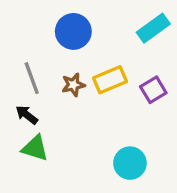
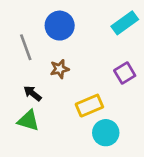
gray line: (32, 78) -> (26, 47), moved
yellow rectangle: (110, 80) -> (89, 106), moved
black arrow: (27, 115) -> (33, 93), moved

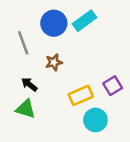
cyan rectangle: (125, 23) -> (84, 21), moved
purple square: (125, 73) -> (113, 86), moved

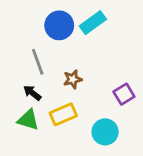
gray line: (23, 43) -> (38, 62), moved
brown star: (54, 62) -> (73, 79), moved
yellow rectangle: (81, 95) -> (63, 114), moved

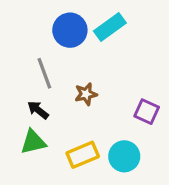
purple square: (124, 94) -> (147, 112), turned -35
yellow rectangle: (63, 114) -> (83, 155), moved
green triangle: (28, 120) -> (33, 142), turned -30

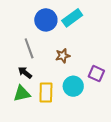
brown star: (86, 94) -> (63, 56), moved
yellow rectangle: (83, 155) -> (46, 92), moved, turned -66
cyan circle: (124, 156) -> (73, 86), moved

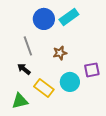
purple square: (96, 74) -> (92, 70), turned -35
yellow rectangle: (46, 92) -> (44, 88), turned -54
green triangle: (22, 94) -> (20, 101), moved

